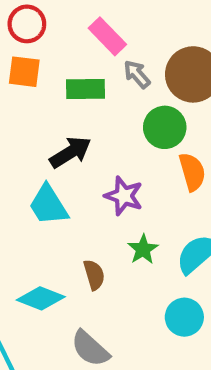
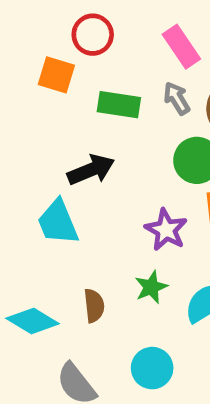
red circle: (27, 24) -> (93, 35), moved
pink rectangle: (107, 36) -> (181, 47), moved
purple star: (124, 196) -> (166, 230), moved
cyan circle: (184, 317) -> (152, 368), moved

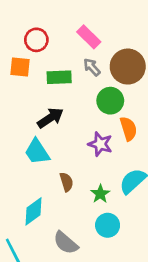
green star: (151, 287) -> (100, 194), moved
brown semicircle: (94, 306) -> (66, 182), moved
cyan diamond: (33, 321) -> (34, 211), turned -56

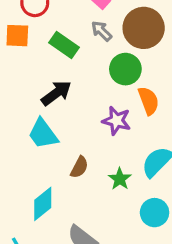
green rectangle: (59, 77) -> (64, 45), turned 40
brown semicircle: (66, 182) -> (79, 167), turned 48
cyan circle: (108, 225) -> (155, 213), moved

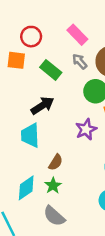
purple star: (116, 121) -> (86, 129), turned 30
cyan trapezoid: (43, 134) -> (30, 135), turned 30
green star: (120, 179) -> (53, 186), moved

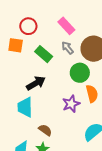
brown semicircle: (56, 162) -> (45, 130), turned -88

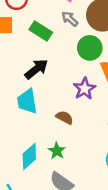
brown semicircle: (45, 130) -> (64, 117), moved

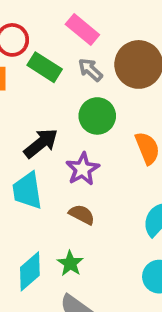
green rectangle: (41, 31) -> (45, 67), moved
green circle: (90, 48) -> (97, 116), moved
purple star: (84, 89) -> (83, 169), moved

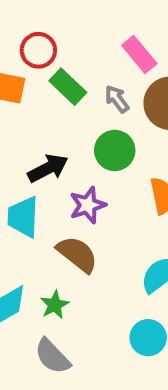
pink rectangle: (82, 29) -> (139, 54), moved
brown semicircle: (82, 215) -> (77, 254), size x1.5

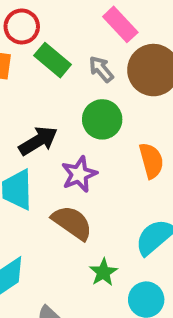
green star: (55, 305) -> (103, 272), moved

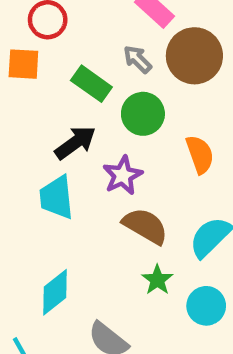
green rectangle: (53, 60) -> (91, 84), moved
brown semicircle: (72, 223) -> (145, 226), moved

